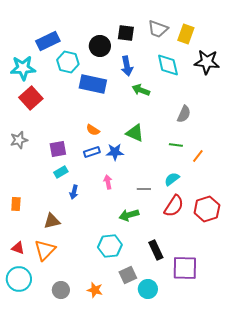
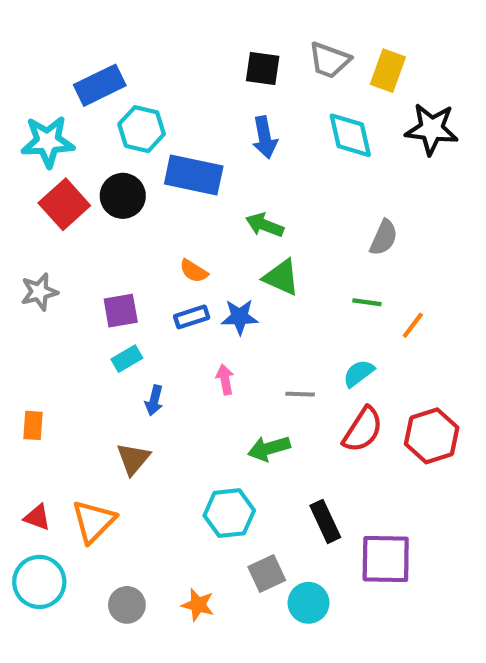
black circle: (100, 46) -> (123, 196), moved
green arrow: (141, 90) -> (265, 225), moved
brown triangle: (52, 221) -> (133, 459), moved, turned -36

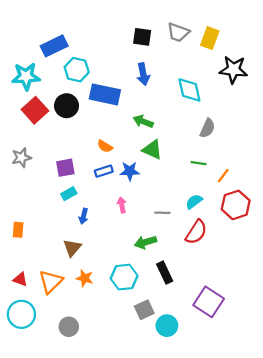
cyan diamond: (350, 135) -> (189, 90), moved
red hexagon: (432, 436) -> (236, 205), moved
black rectangle: (325, 521) -> (165, 273), moved
purple square: (386, 559) -> (209, 302), turned 32
orange star: (198, 605) -> (85, 278), moved

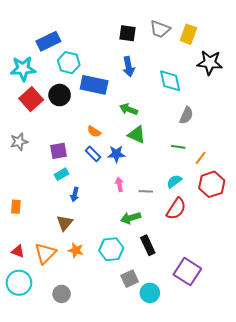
blue rectangle: (104, 171) -> (93, 154), turned 63
pink arrow: (122, 205) -> (119, 184), moved

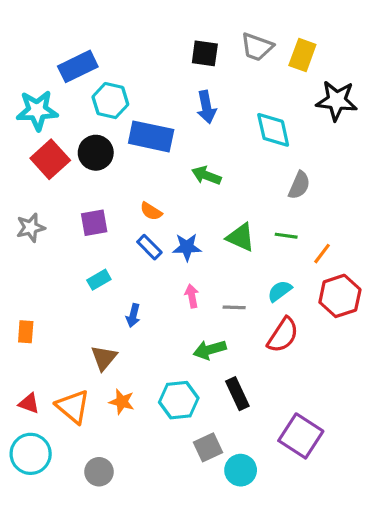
green triangle: (137, 135) -> (241, 237), moved
purple square: (59, 151) -> (94, 223), moved
blue arrow: (75, 194) -> (133, 315), moved
orange triangle: (45, 253) -> (73, 407), turned -35

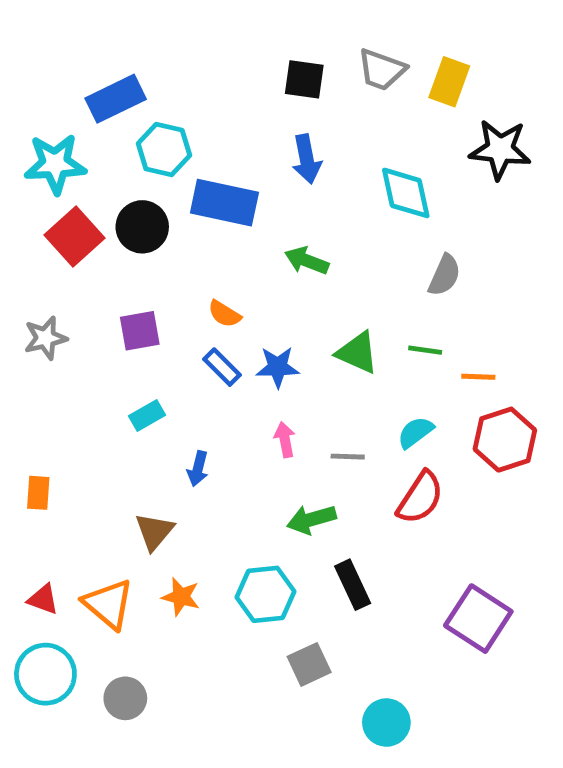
orange line: (322, 254) -> (478, 377), turned 55
purple square: (301, 436) -> (478, 619), moved
cyan circle: (241, 470) -> (386, 723), moved
gray circle: (99, 472) -> (125, 698), moved

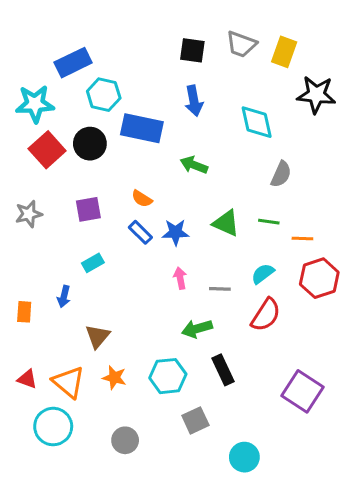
blue arrow: (198, 469) -> (64, 297), moved
cyan circle: (45, 674) -> (53, 427), moved
gray circle: (125, 698) -> (125, 440), moved

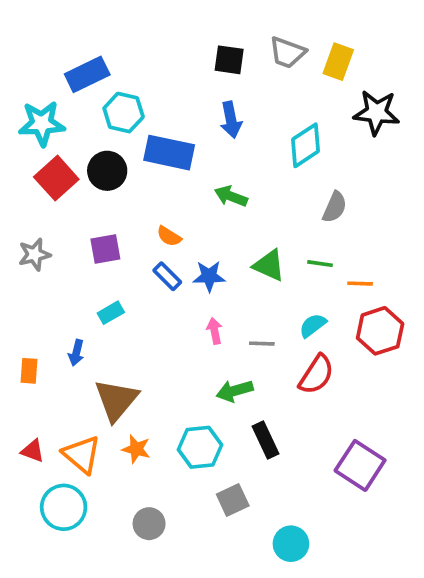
cyan diamond: (257, 122) -> (305, 145), turned 69
brown triangle: (98, 336) -> (116, 400), size x1.5

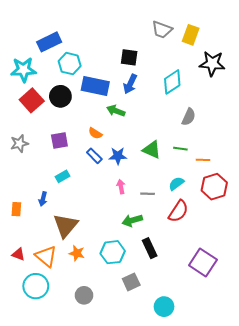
black square: (229, 60) -> (129, 57), moved
blue arrow: (231, 120) -> (130, 84), moved, turned 36
green arrow: (231, 196) -> (116, 111), moved

